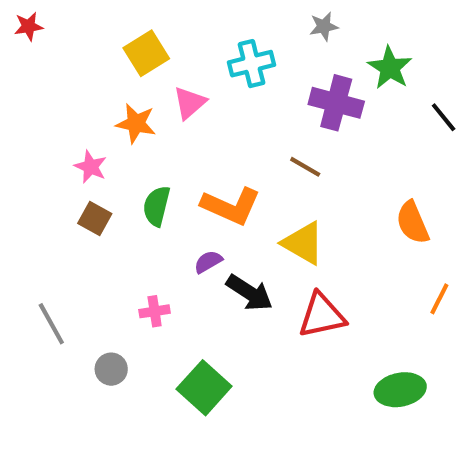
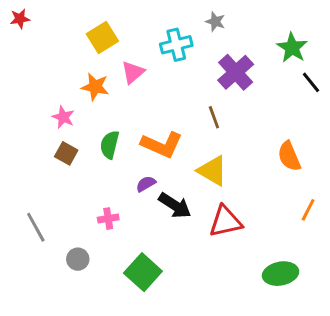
gray star: (324, 26) -> (215, 22), moved, turned 30
green star: (390, 68) -> (292, 48), moved
purple cross: (336, 103) -> (236, 72), turned 33
brown line: (305, 167) -> (214, 117), turned 40

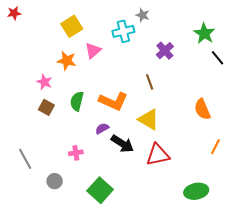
gray star: (215, 22) -> (143, 15), moved
purple cross: (236, 72) -> (165, 51), size x0.7

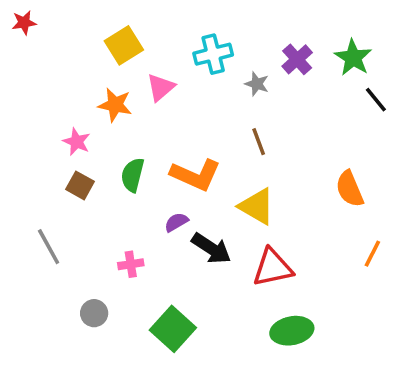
gray star: (143, 15) -> (257, 84), moved
purple cross: (165, 51) -> (297, 59), moved
gray line: (25, 159) -> (49, 247), moved
green ellipse: (196, 191) -> (292, 331), moved

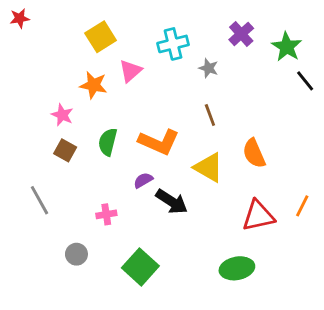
purple cross: (297, 59) -> (241, 34), moved
orange semicircle: (350, 189) -> (254, 153), moved
red triangle: (273, 268) -> (258, 216), moved

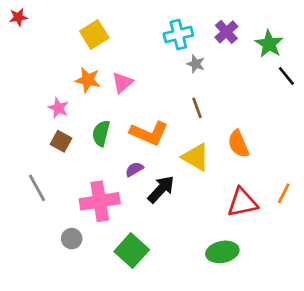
cyan cross: (173, 44) -> (178, 35), moved
pink triangle: (130, 71) -> (122, 83), moved
black arrow: (172, 202) -> (161, 189), turned -80
pink cross: (106, 214) -> (100, 201), size x2.0

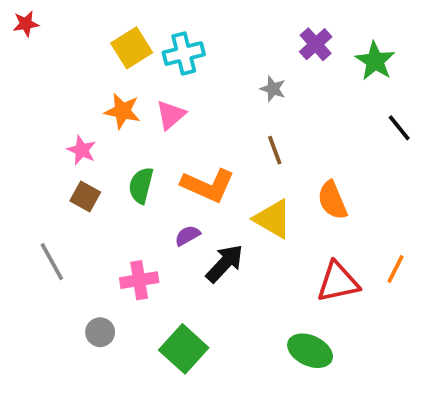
cyan cross: (178, 35) -> (184, 54), moved
black line: (286, 76) -> (399, 128), moved
pink cross: (100, 201) -> (139, 280), size x0.7
green ellipse: (222, 252) -> (310, 351), turned 36

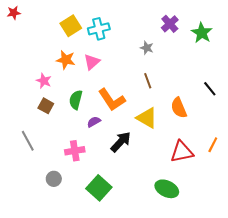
black line: (399, 128) -> (210, 89), moved
orange L-shape: (208, 185) -> (112, 100), turned 32
purple semicircle: (187, 236) -> (94, 122), moved

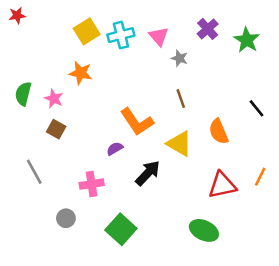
pink triangle: (92, 62) -> (159, 36), moved, turned -30
green semicircle: (76, 100) -> (23, 94), moved

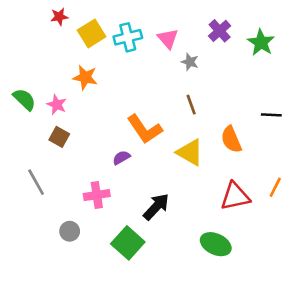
red star: (17, 16) -> (59, 17), moved
green semicircle: (23, 94) -> (24, 99), turned 120
black line: (256, 108) -> (271, 115), turned -48
black arrow: (148, 173) -> (156, 207), moved

